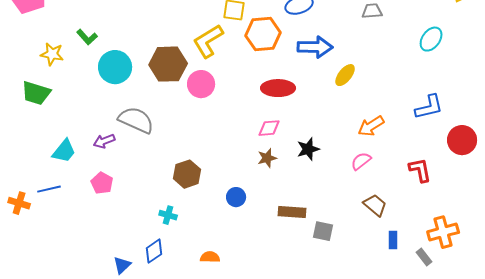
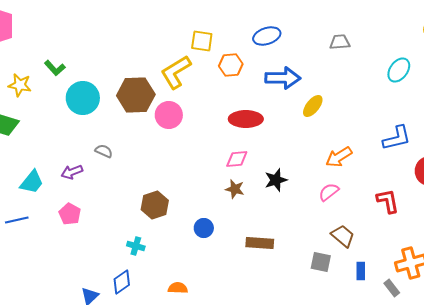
orange hexagon: (263, 34) -> (231, 65), size x0.7
gray semicircle: (136, 120) -> (104, 151), size x0.5
brown star: (267, 158) -> (235, 189), turned 30
gray square: (323, 231) -> (321, 262), moved

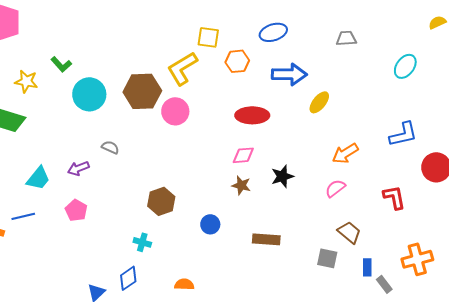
gray rectangle: (392, 288) -> (384, 284), moved

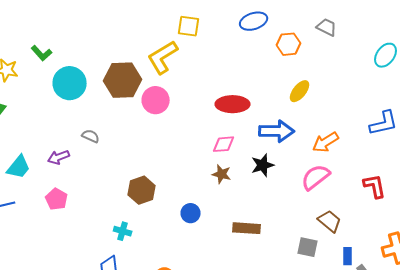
gray trapezoid: (346, 38) -> (327, 27), turned 30
orange hexagon: (237, 61) -> (289, 44), moved
blue arrow: (289, 74) -> (277, 131), moved
pink semicircle: (335, 188) -> (316, 177), size x1.4

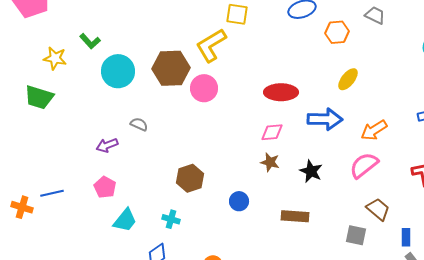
black star: (263, 165) -> (311, 171), moved, turned -30
cyan trapezoid: (19, 167) -> (125, 220), moved
blue rectangle: (348, 256) -> (406, 237), moved

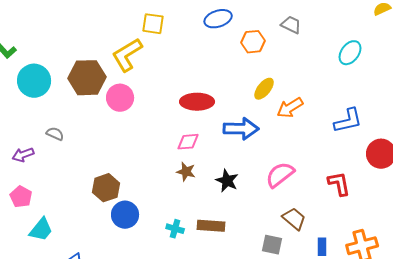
orange arrow: (374, 130) -> (290, 108), moved
blue circle: (239, 201) -> (125, 215), moved, size x1.4
cyan cross: (171, 219) -> (175, 229), moved

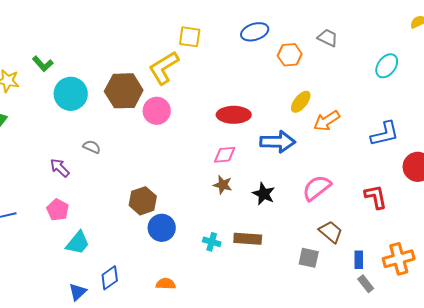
purple arrow: (23, 155) -> (60, 168), turned 65

